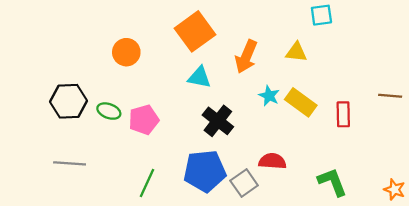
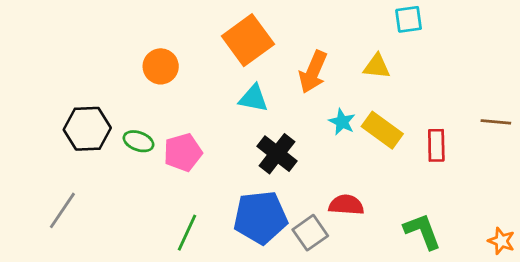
gray line: (70, 163) -> (62, 210), moved, turned -60

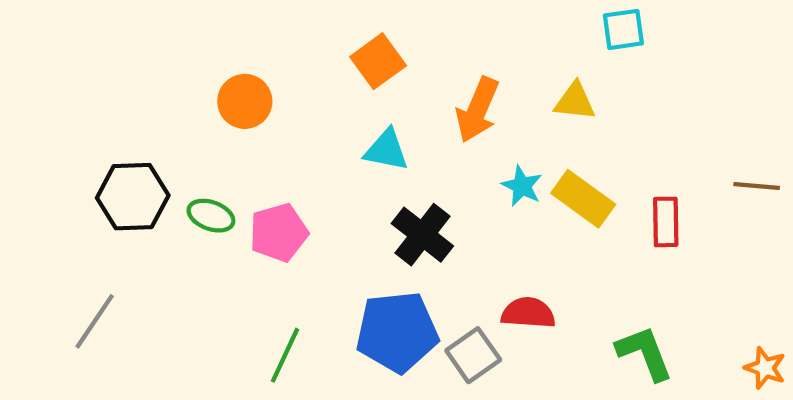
orange square: (248, 40) -> (378, 61), size x0.7

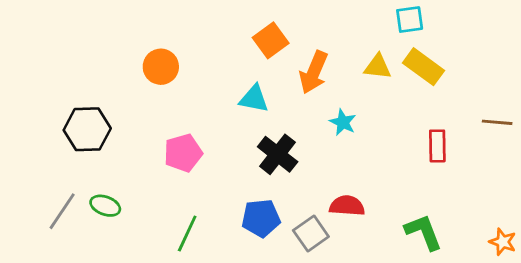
orange square: (378, 61) -> (271, 40), moved
yellow rectangle: (583, 199) -> (423, 67), moved
green ellipse: (211, 216) -> (105, 206), moved
blue pentagon: (397, 332) -> (261, 218), size x0.7

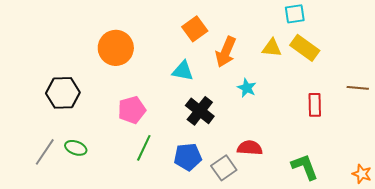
orange circle: (161, 67) -> (116, 48), size x1.4
green line: (187, 233) -> (144, 148), moved

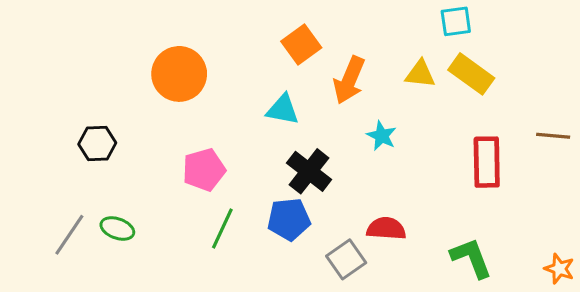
black hexagon: (63, 93) -> (97, 143), size x0.7
red rectangle: (315, 105) -> (487, 162), size x1.4
blue pentagon: (188, 157) -> (289, 219), moved

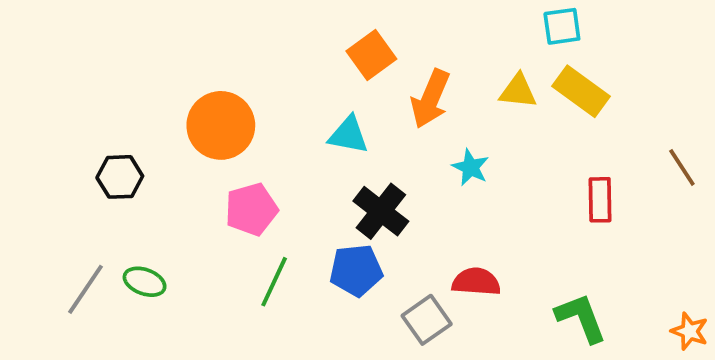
orange circle: (179, 74) -> (221, 125), moved
brown line: (553, 136) -> (682, 167), turned 52
red rectangle: (487, 162) -> (600, 200), size x0.7

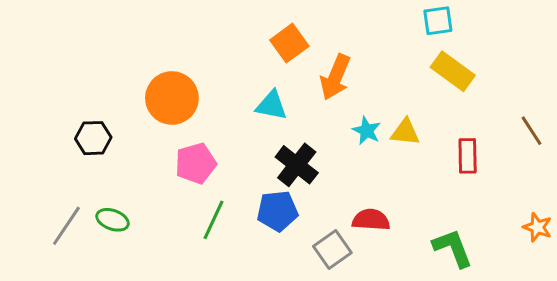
yellow triangle: (518, 91) -> (405, 132), moved
orange star: (690, 331) -> (537, 227), moved

